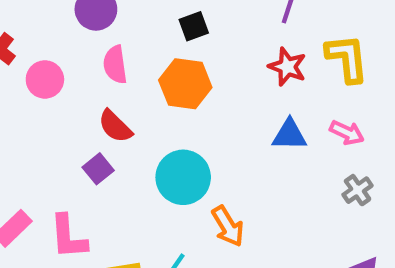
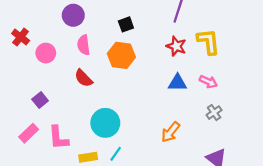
purple square: (98, 169) -> (40, 100), moved
cyan circle: (183, 177) -> (105, 123), moved
orange arrow: (228, 226) -> (171, 132), moved, turned 70

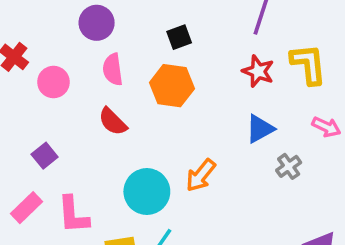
pink arrow: (208, 82) -> (326, 127), moved
blue triangle: (177, 83) -> (260, 129), turned -30
gray cross: (214, 113) -> (289, 166), moved
orange arrow: (171, 132) -> (201, 175), moved

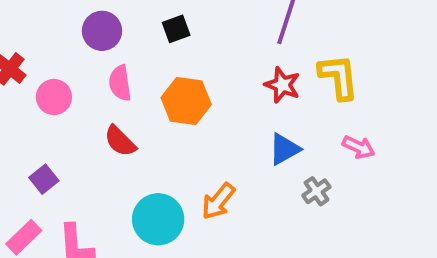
black square: (179, 37) -> (176, 29), moved

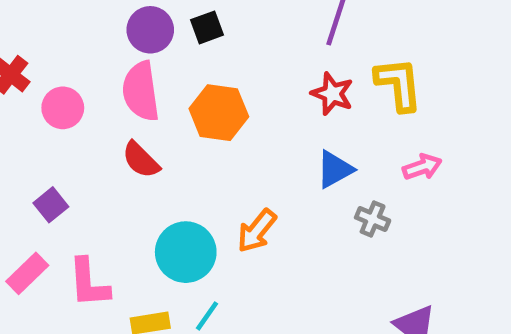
purple circle: (102, 31) -> (150, 30), moved
pink semicircle: (120, 83) -> (141, 91), size x1.4
pink arrow: (359, 147) -> (422, 167), turned -44
gray cross: (316, 191) -> (373, 219), turned -32

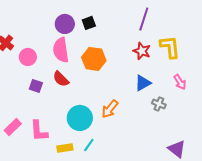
pink arrow: (422, 167) -> (180, 82), turned 77
purple square: (51, 205) -> (36, 86), moved, turned -32

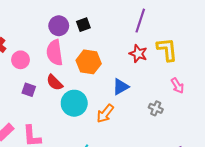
blue triangle: (143, 83) -> (121, 87), moved
cyan circle: (80, 118) -> (74, 103), moved

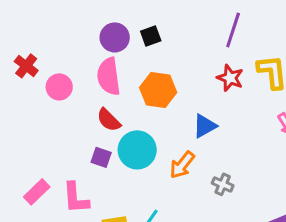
purple square: (29, 90) -> (101, 157), moved
gray cross: (156, 108) -> (223, 184), moved

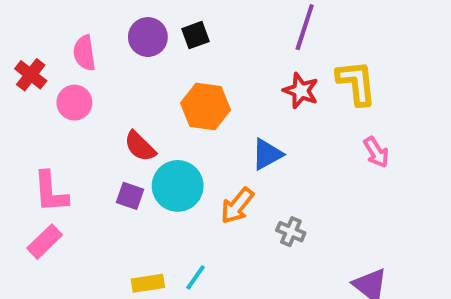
pink semicircle: (109, 76) -> (84, 53), moved, size x0.7
pink L-shape: (76, 198) -> (51, 192), moved

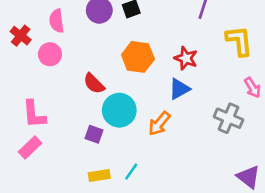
red star: (301, 91) -> (186, 58), moved
purple square: (130, 196) -> (94, 134), moved
gray cross: (291, 232) -> (229, 118), moved, size x1.5

